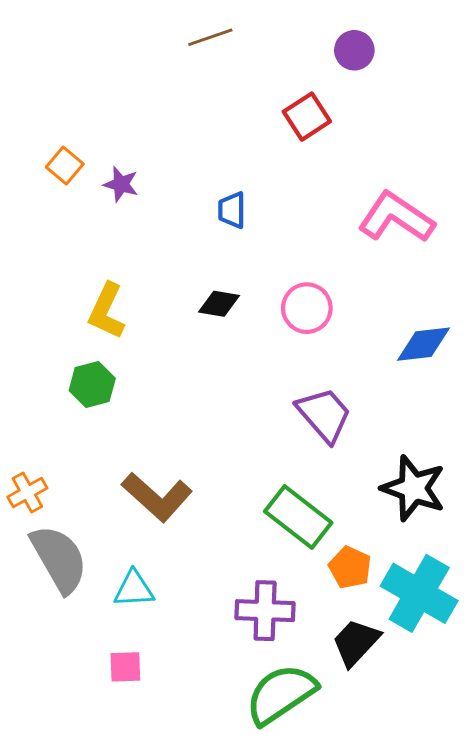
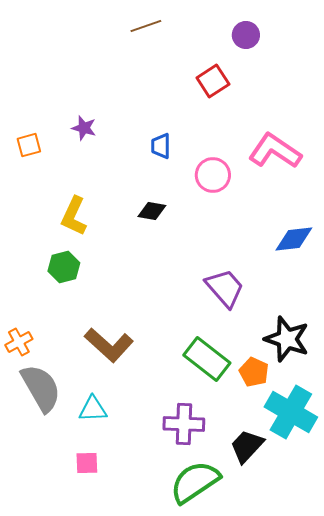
orange square: (65, 165) -> (29, 145), moved, turned 35
pink circle: (307, 308) -> (213, 175), moved
orange pentagon: (350, 567) -> (254, 372), moved

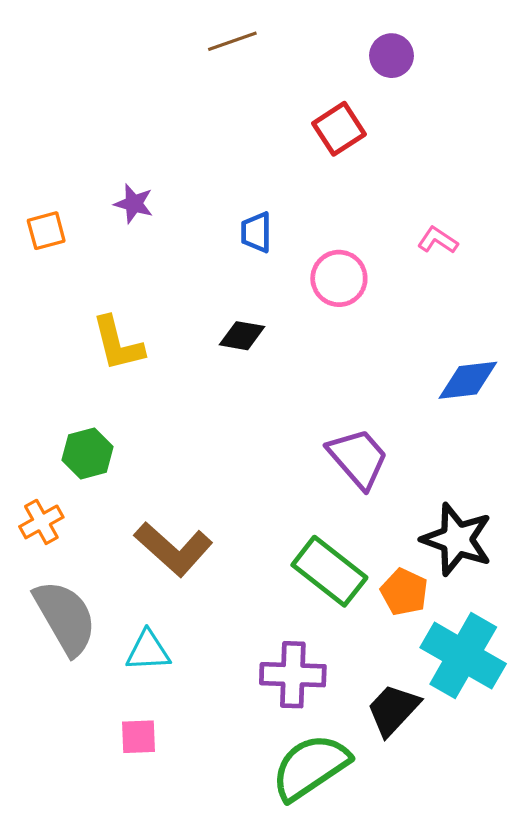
pink L-shape: (275, 151) -> (438, 240), size x0.5
yellow L-shape: (74, 216) -> (118, 344), turned -39
green hexagon: (64, 267) -> (88, 453), moved
orange cross: (19, 342) -> (41, 522), moved

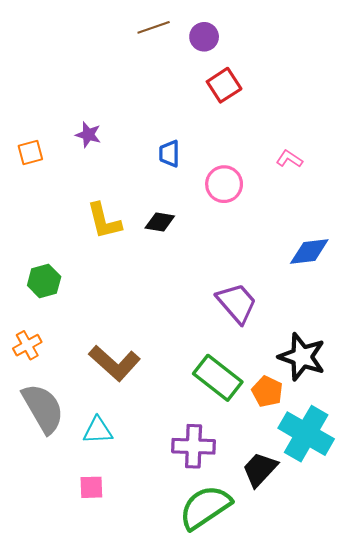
purple circle: (392, 56) -> (204, 37), moved
yellow L-shape: (118, 344) -> (104, 221), moved
green hexagon: (88, 453) -> (44, 281), moved

